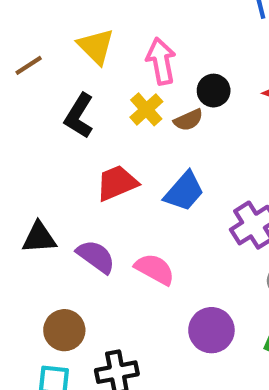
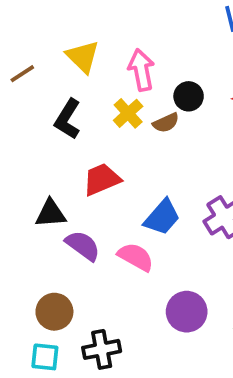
blue trapezoid: (184, 191) -> (162, 217), moved
black triangle: (39, 238) -> (51, 213), moved

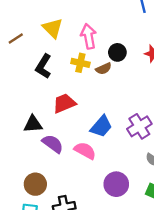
yellow cross: (128, 113) -> (80, 63), turned -36

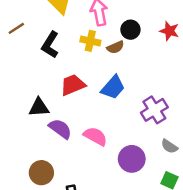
brown line: (16, 39) -> (16, 28), moved
blue trapezoid: (101, 126) -> (113, 87), moved
purple circle: (116, 184) -> (132, 159), moved

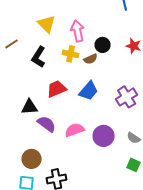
purple cross: (154, 110) -> (127, 97), moved
pink semicircle: (95, 136) -> (75, 130), turned -48
purple circle: (132, 159) -> (104, 136), moved

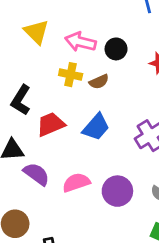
pink arrow: (78, 31) -> (80, 42), turned -65
black circle: (103, 45) -> (116, 49), moved
black L-shape: (39, 57) -> (21, 100), moved

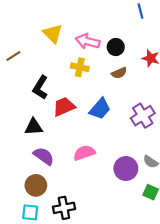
brown semicircle: (99, 82) -> (119, 73), moved
purple semicircle: (36, 174) -> (44, 156), moved
purple circle: (117, 191) -> (126, 169), moved

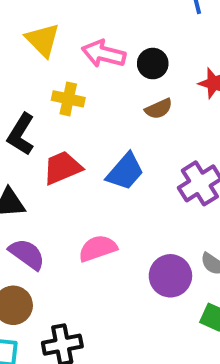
yellow cross: (80, 67) -> (68, 99), moved

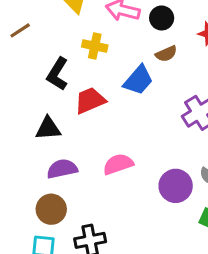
blue trapezoid: (125, 172) -> (138, 80), moved
purple semicircle: (27, 254) -> (62, 169), turned -48

